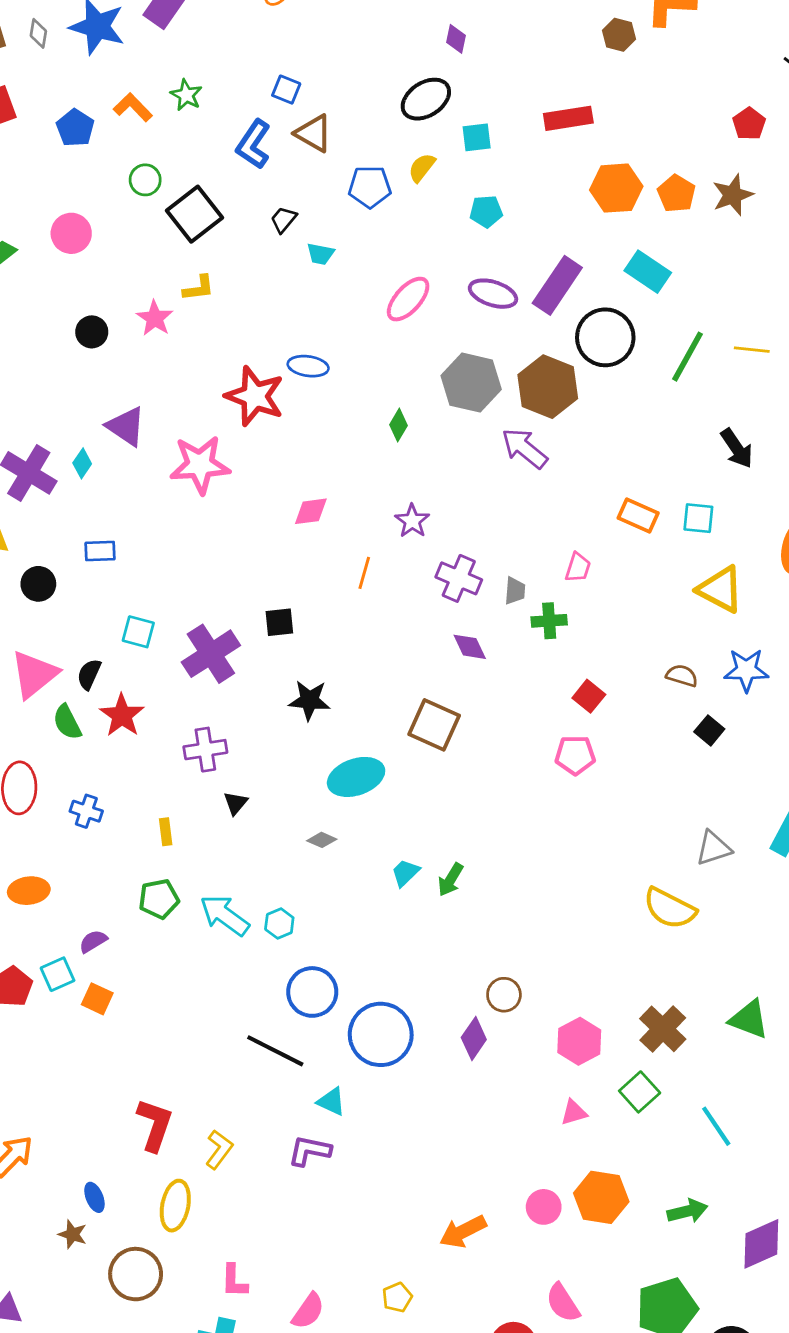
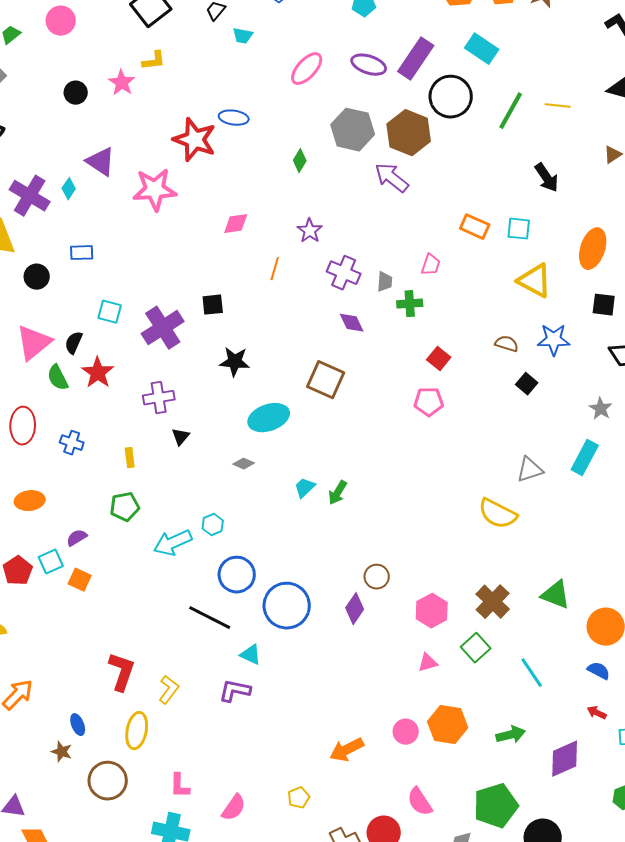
cyan arrow: (225, 915) -> (173, 543), moved, turned -60

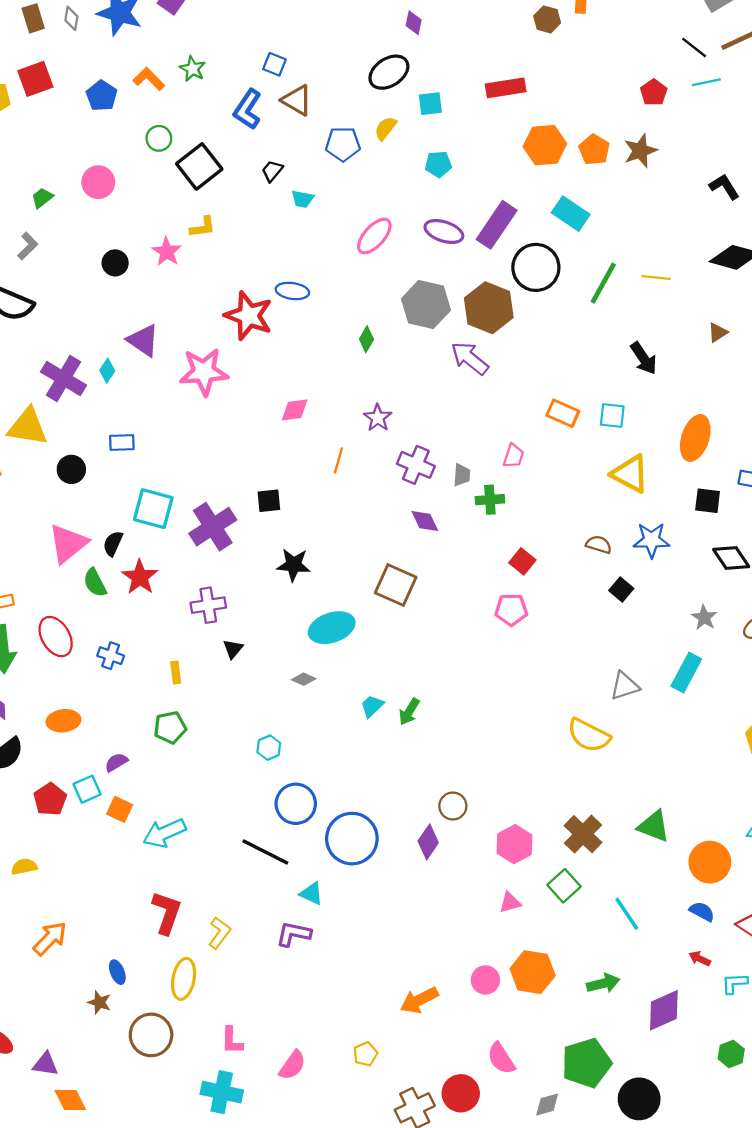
cyan square: (110, 312) -> (153, 509), size x1.5
red ellipse: (23, 426) -> (56, 637), turned -33
cyan arrow: (173, 543) -> (164, 833), moved

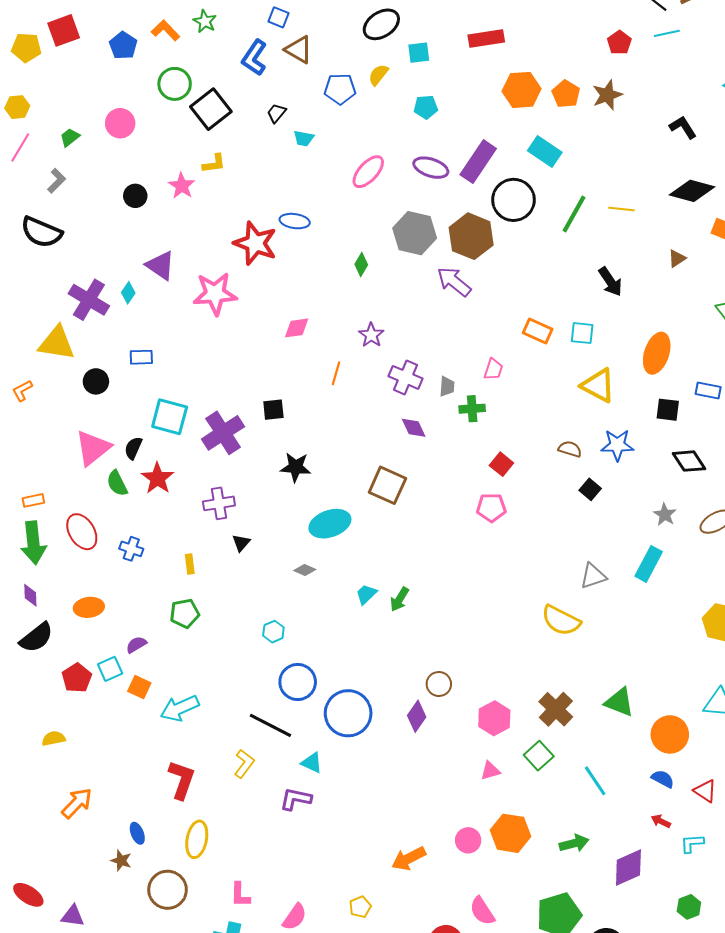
green circle: (159, 138) -> (175, 84), size x1.4
yellow L-shape: (219, 933) -> (244, 764), moved

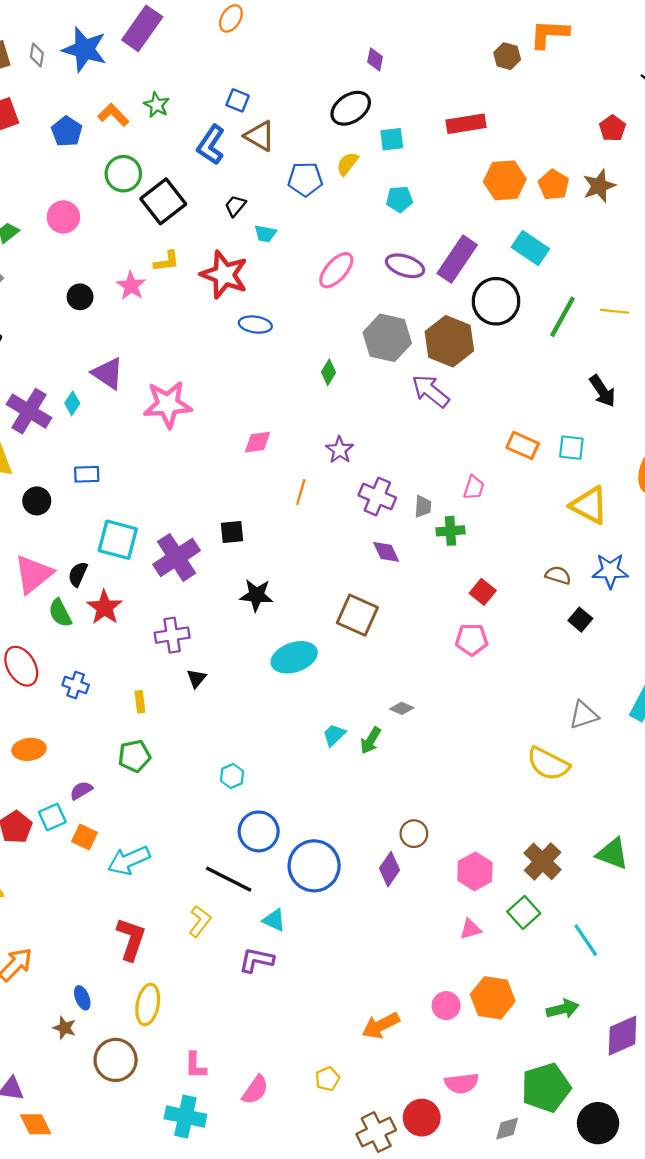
red star: (255, 243) -> (224, 275), moved
gray diamond: (305, 570) -> (402, 708), moved
pink semicircle: (482, 911) -> (462, 1083), turned -64

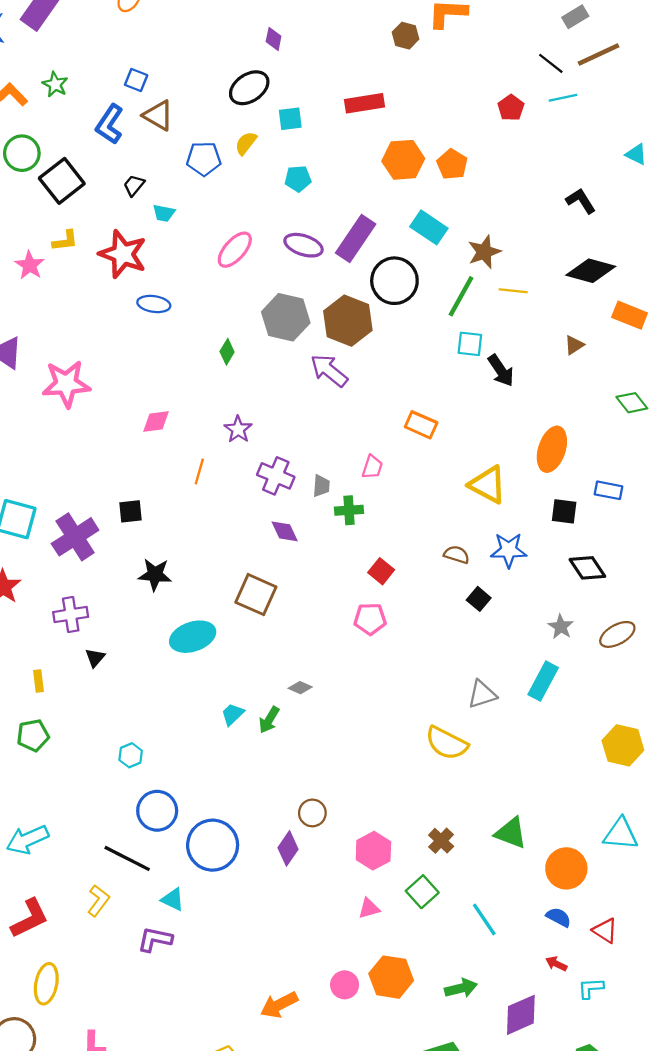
brown star: (599, 186) -> (484, 252), moved
cyan square: (571, 448) -> (470, 344), moved
brown cross: (543, 861) -> (441, 841), size x0.7
red L-shape: (131, 939) -> (30, 918), turned 45

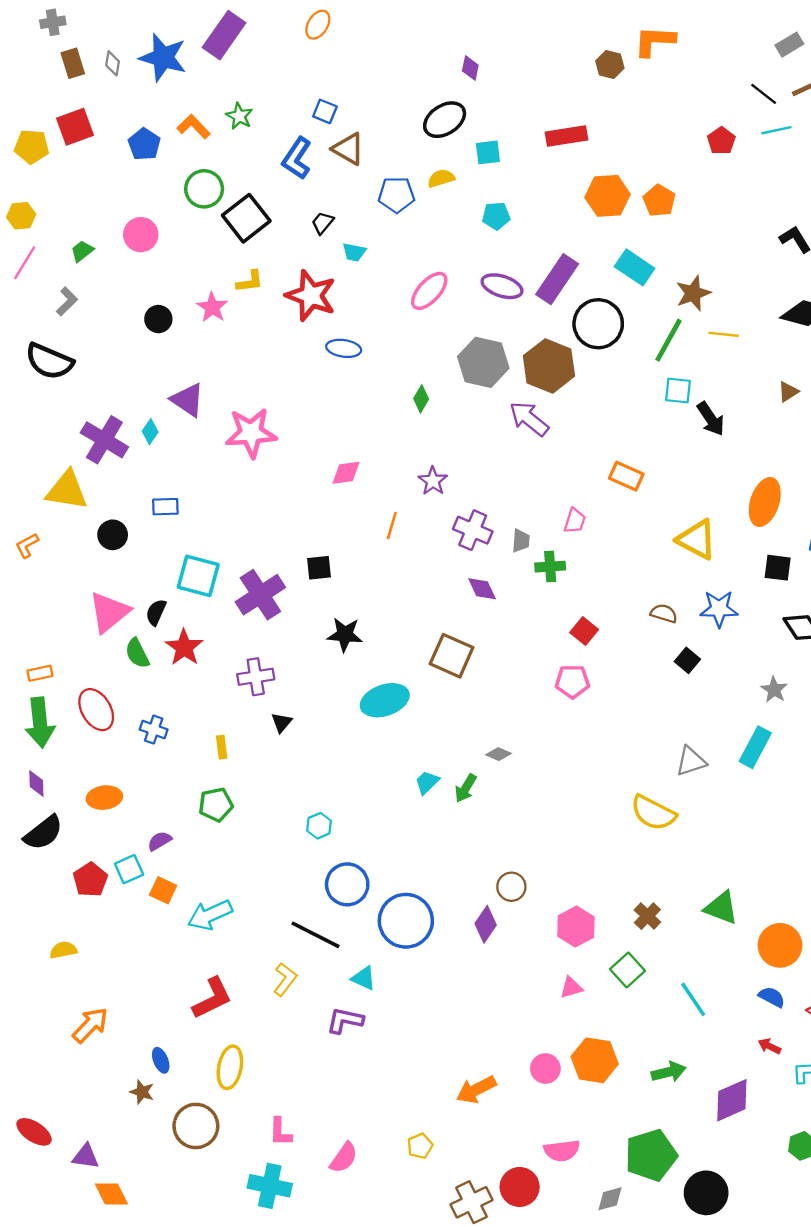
yellow semicircle: (246, 143) -> (441, 178), turned 35

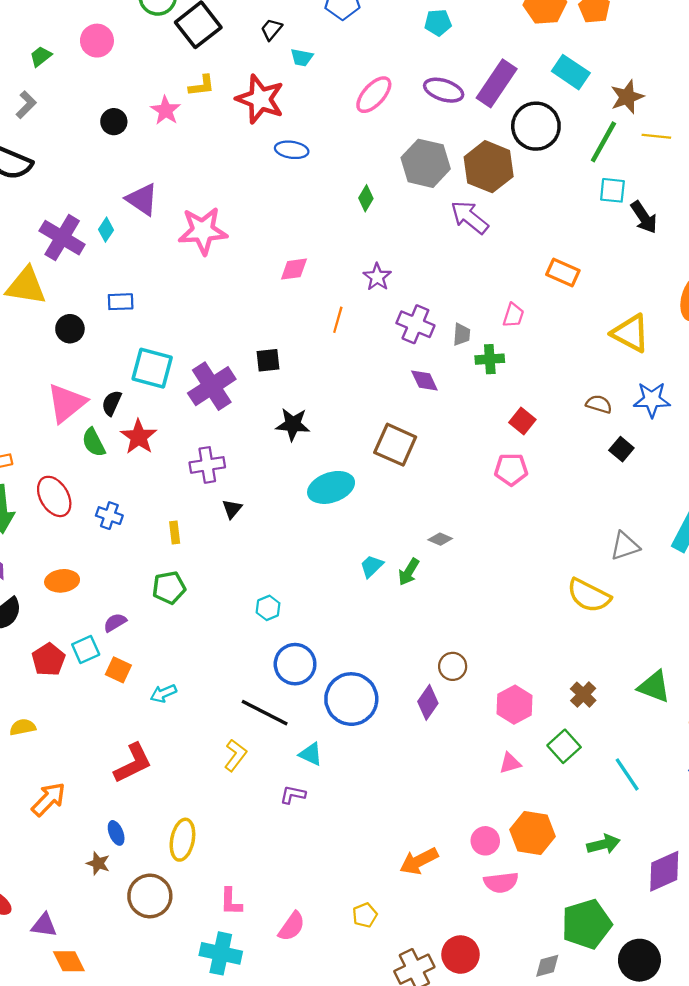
cyan arrow: (210, 915) -> (163, 693), size x0.6
red L-shape: (212, 998) -> (133, 763), moved
purple L-shape: (345, 1020) -> (293, 795), size x0.7
pink semicircle: (562, 1151) -> (501, 882), moved

